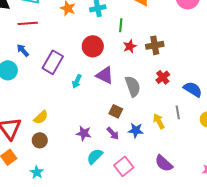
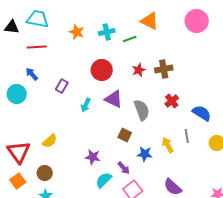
green line: (121, 25) -> (130, 39), moved, turned 64
purple rectangle: (53, 62) -> (62, 86), size x0.6
purple arrow: (113, 133) -> (124, 168), moved
brown circle: (40, 140) -> (45, 173), moved

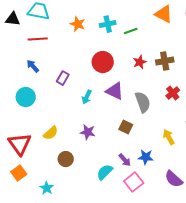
orange triangle: (150, 21) -> (164, 14), moved
cyan circle: (17, 94) -> (26, 97), moved
blue star: (145, 154) -> (146, 157), moved
purple star: (93, 157) -> (88, 132), moved
brown circle: (45, 173) -> (66, 159), moved

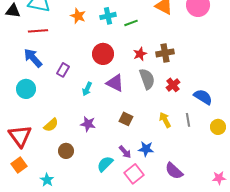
blue arrow: (33, 66) -> (33, 58), size x1.5
gray semicircle: (143, 102) -> (147, 79), moved
yellow arrow: (169, 137) -> (165, 120), moved

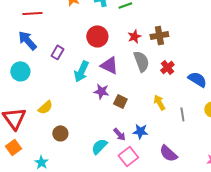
cyan arrow: (87, 89) -> (81, 71), size x1.5
gray line: (188, 120) -> (182, 114), moved
purple star: (88, 124) -> (101, 91), moved

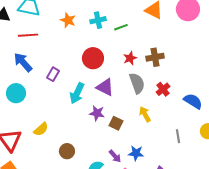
yellow arrow: (159, 102) -> (145, 114), moved
brown circle: (60, 133) -> (67, 151), moved

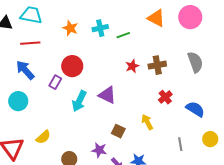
red circle: (93, 58) -> (72, 66), moved
gray semicircle: (137, 83) -> (195, 62), moved
purple star: (97, 113) -> (99, 150), moved

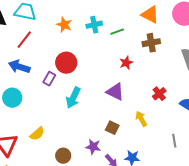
red line: (30, 43) -> (24, 40), turned -48
brown cross: (157, 65) -> (151, 43), moved
blue arrow: (25, 70) -> (19, 67), turned -30
purple triangle: (107, 95) -> (115, 92), moved

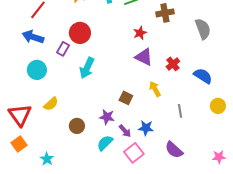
purple triangle: (115, 92) -> (144, 57), moved
cyan circle: (12, 98) -> (37, 70), moved
gray line: (174, 141) -> (180, 111), moved

